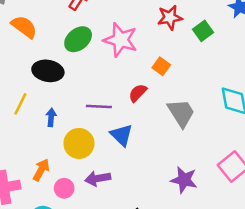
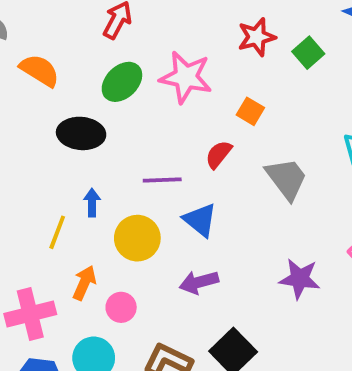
yellow line: (20, 104) -> (57, 232), moved
purple arrow: (98, 178) -> (199, 282), moved

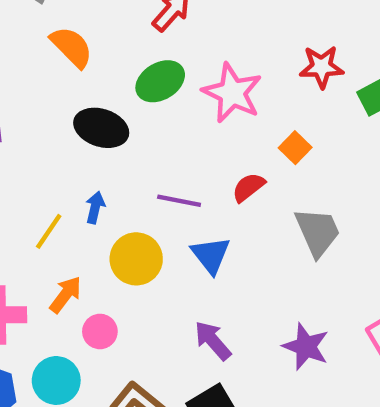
purple arrow: (199, 282) -> (213, 341), moved, turned 51

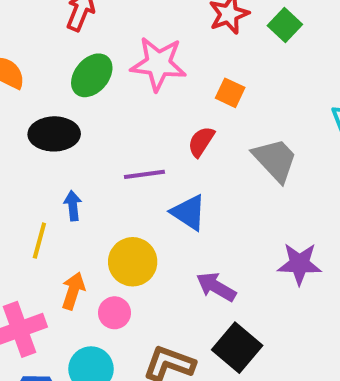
yellow circle: (136, 259) -> (133, 262), moved

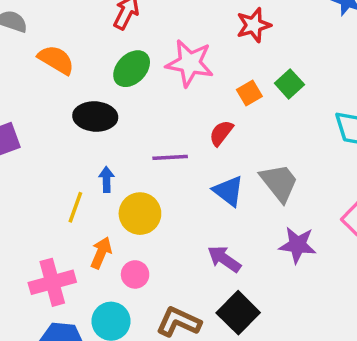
green square: (285, 25) -> (289, 84), moved
orange square: (230, 93) -> (249, 93), turned 30
gray trapezoid: (275, 160) -> (279, 183), moved
blue triangle: (189, 212) -> (228, 191), moved
yellow circle: (133, 262) -> (140, 214), moved

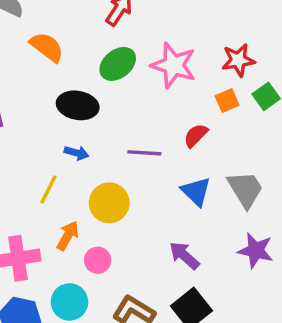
red star: (254, 25) -> (238, 60), moved
blue arrow: (107, 179) -> (77, 153), moved, turned 100

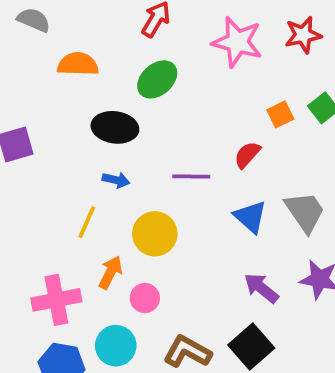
orange semicircle: (47, 47) -> (78, 64), turned -33
red star: (238, 60) -> (303, 35), moved
pink star: (174, 65) -> (237, 42), moved
purple arrow: (184, 256) -> (261, 288), moved

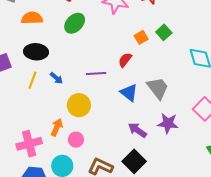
black ellipse: (115, 127) -> (36, 52), moved
blue arrow: (116, 180) -> (56, 78), turned 32
yellow line: (87, 222) -> (33, 80), moved

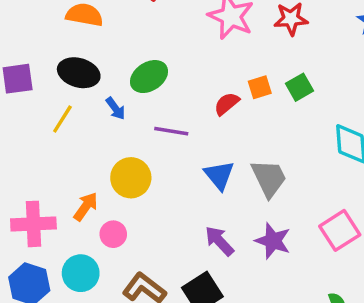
green ellipse: (75, 23) -> (149, 77), moved
red semicircle: (125, 60) -> (227, 104), moved
blue arrow: (56, 78) -> (116, 108), moved

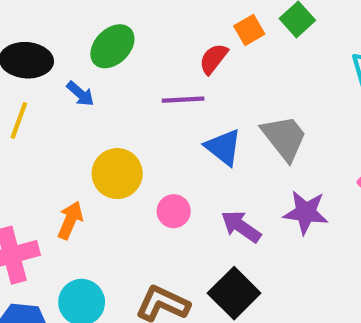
purple line: (171, 131) -> (183, 100), moved
pink circle: (113, 234) -> (174, 211), moved

